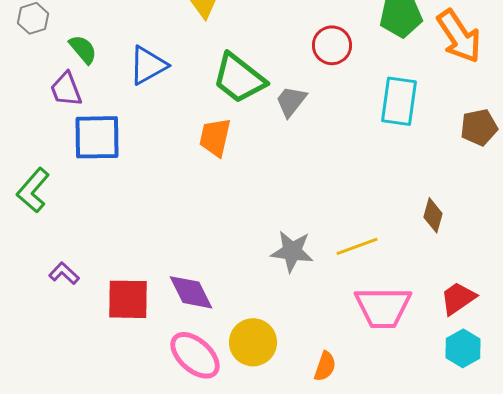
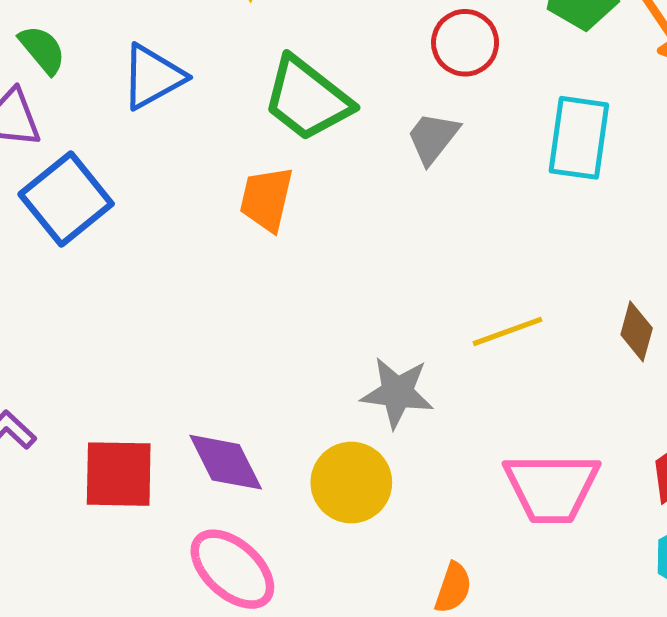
gray trapezoid: (291, 101) -> (433, 138), moved
blue square: (97, 137) -> (66, 199), turned -38
yellow line: (357, 246) -> (508, 331), moved
yellow circle: (253, 342) -> (351, 483), moved

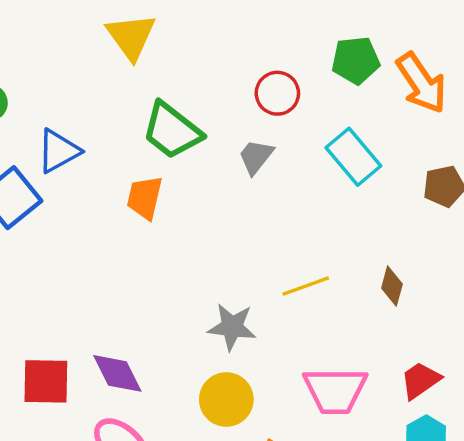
blue triangle: (153, 77) -> (58, 151), moved
cyan rectangle: (579, 138) -> (353, 157), turned -48
yellow circle: (351, 483) -> (226, 399), moved

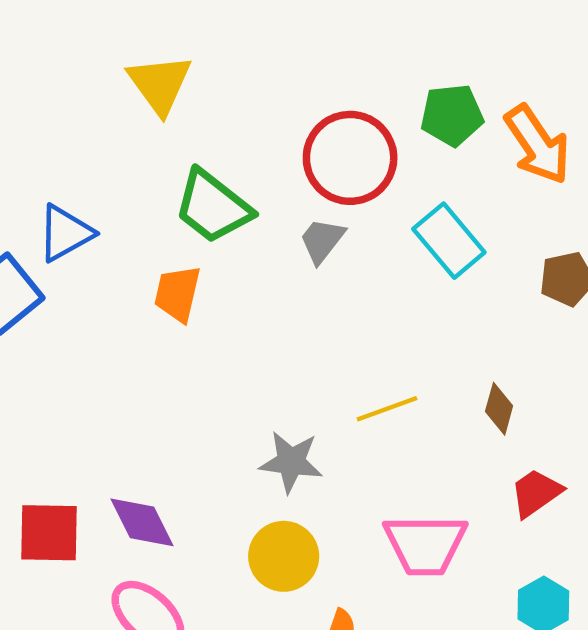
red circle: (277, 93) -> (350, 158), size x1.6
red trapezoid: (420, 380) -> (536, 493), moved

